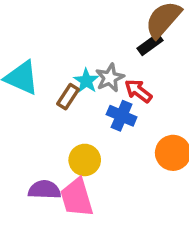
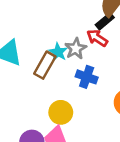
red arrow: (138, 91) -> (97, 38), moved
brown rectangle: (68, 97) -> (45, 65), size x1.4

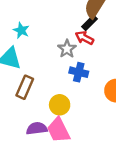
cyan star: (58, 52) -> (21, 30), moved
brown rectangle: (45, 65) -> (25, 87), moved

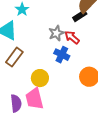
red arrow: (84, 38) -> (72, 37), moved
purple semicircle: (37, 128) -> (16, 103), moved, turned 78

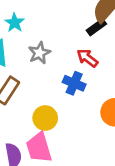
gray star: (56, 33) -> (39, 53), moved

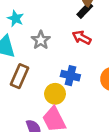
blue cross: (74, 83) -> (70, 76), moved

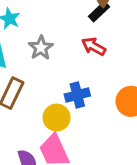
blue cross: (70, 76) -> (77, 95), turned -30

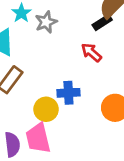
gray star: (41, 48) -> (46, 22), moved

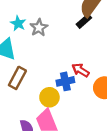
red arrow: (91, 52) -> (80, 70), moved

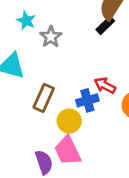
cyan star: (18, 23) -> (26, 21), moved
brown rectangle: (17, 78) -> (44, 98), moved

